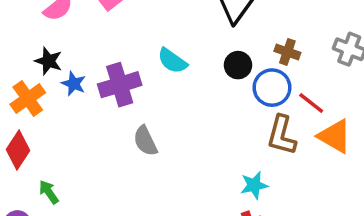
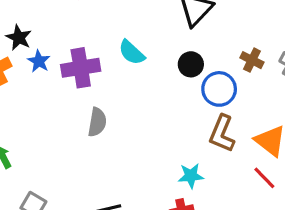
brown cross: (287, 52) -> (252, 60), moved
red line: (311, 103) -> (264, 178), moved
gray semicircle: (145, 141) -> (97, 122), turned -152

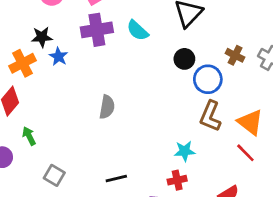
black star: (19, 38) -> (42, 37), turned -30
cyan semicircle: (132, 52) -> (138, 30), moved
purple cross: (81, 68) -> (97, 30), moved

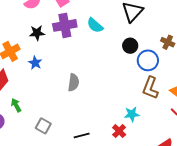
black star: (42, 37) -> (37, 33), moved
blue star: (59, 57) -> (35, 63), moved
gray square: (54, 175) -> (43, 126), moved
red cross: (177, 180) -> (119, 131), moved, turned -32

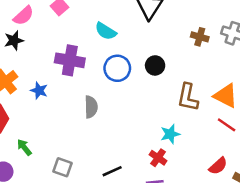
purple cross: (65, 25) -> (70, 60), moved, turned 30
black star: (37, 33) -> (14, 40), moved
black circle: (130, 46) -> (155, 65), moved
blue circle: (148, 60) -> (117, 68), moved

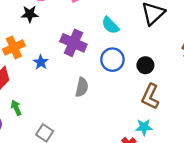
brown L-shape: (188, 97) -> (150, 97), moved

